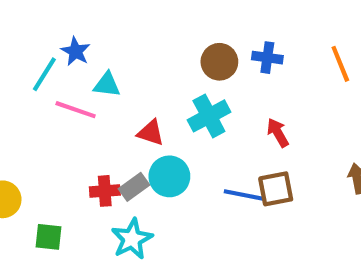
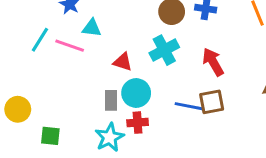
cyan line: (44, 74) -> (40, 40), moved
red arrow: (278, 133) -> (213, 62), size x1.4
gray rectangle: (134, 187) -> (111, 100), turned -54
red cross: (105, 191) -> (138, 123), moved

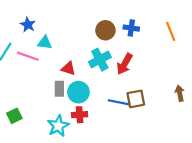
red arrow: (213, 62) -> (125, 64), moved, turned -120
gray rectangle: (111, 100) -> (59, 89), moved
green square: (50, 136) -> (14, 116), moved, turned -32

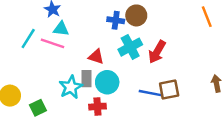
blue cross: (131, 28) -> (116, 20), moved
cyan triangle: (45, 43) -> (61, 29), moved
red cross: (80, 115) -> (97, 107), moved
cyan star: (58, 126) -> (71, 87), moved

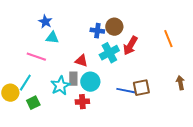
orange line: (207, 17) -> (168, 39), moved
cyan line: (28, 39) -> (25, 83), moved
pink line: (53, 43) -> (36, 57), moved
red arrow: (157, 52) -> (130, 46), moved

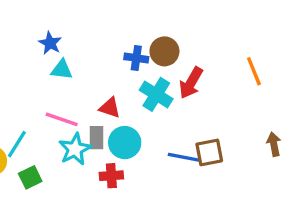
cyan cross: (109, 53) -> (156, 94), turned -30
pink line: (36, 57) -> (62, 119), moved

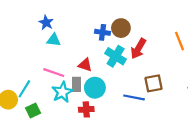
brown square: (209, 152) -> (154, 83), moved

